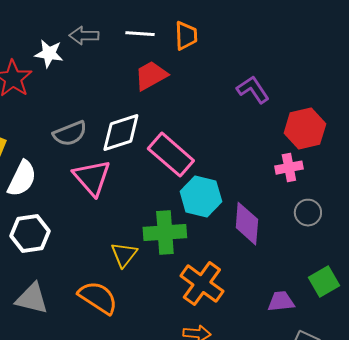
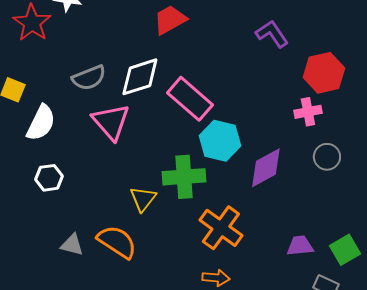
purple diamond: (247, 224) -> (266, 168), turned 57
white hexagon: (30, 234) -> (49, 178), size x0.7
green square: (324, 282) -> (345, 250), moved
gray triangle: (32, 299) -> (72, 245), moved, size x0.7

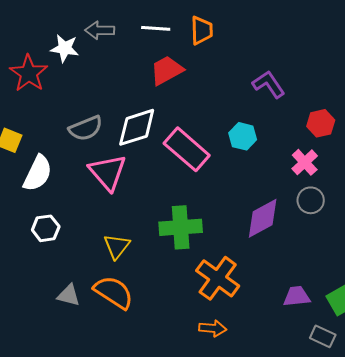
red hexagon: (324, 73) -> (321, 123), size x0.7
pink cross: (308, 112) -> (305, 162), turned -32
cyan hexagon: (220, 141) -> (243, 136), moved, size x0.7
gray circle: (327, 157) -> (311, 200), moved
yellow triangle: (143, 199) -> (117, 246), moved

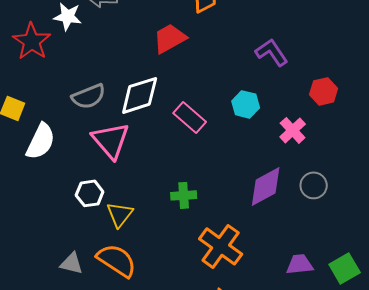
pink rectangle: (187, 149) -> (190, 117), size x0.7
pink cross: (305, 162) -> (293, 130), moved
gray circle: (311, 200) -> (314, 185), moved
green cross: (181, 227) -> (184, 195), size x0.6
white hexagon: (46, 228) -> (90, 193), moved

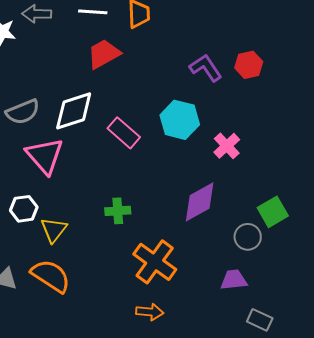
red hexagon: (324, 91) -> (249, 65), moved
cyan hexagon: (246, 104) -> (180, 120), size x1.4
gray circle: (314, 185) -> (248, 237), moved
green square: (345, 268) -> (273, 212), moved

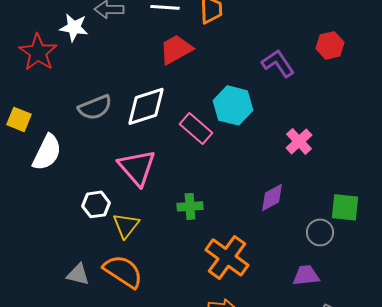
red hexagon: (249, 65) -> (330, 45), moved
cyan hexagon: (180, 120) -> (233, 105), moved
pink triangle: (45, 156) -> (137, 167), moved
purple diamond: (200, 202) -> (272, 197), size x0.7
green square: (273, 212) -> (345, 207), turned 36

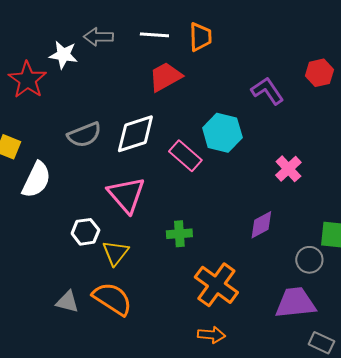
purple trapezoid: (306, 275) -> (295, 303), size x1.5

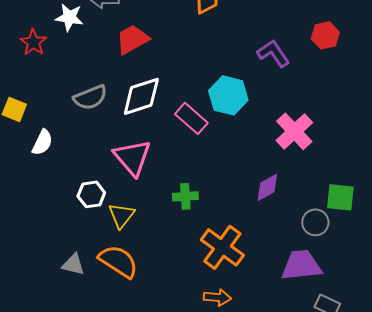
red trapezoid: (165, 77) -> (132, 39), moved
red star: (27, 80) -> (33, 42), size x0.7
pink cross: (288, 169) -> (294, 131), size x1.4
white semicircle: (36, 180) -> (42, 142), size x0.7

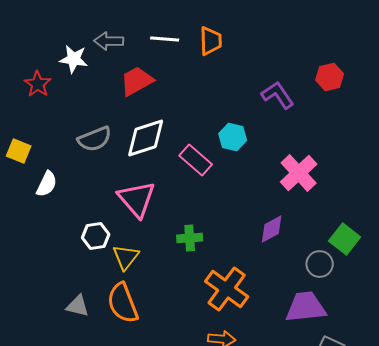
cyan hexagon: (228, 95) -> (233, 137), size x0.7
green square: (340, 197) -> (345, 239), turned 32
orange semicircle: (118, 261) -> (123, 303), turned -144

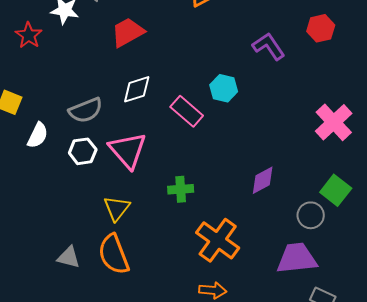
white diamond: (146, 138) -> (137, 89), size x0.7
gray semicircle: (95, 139) -> (86, 110), moved
pink cross: (299, 173) -> (334, 122), moved
white hexagon: (96, 236) -> (83, 151), moved

